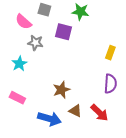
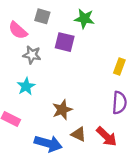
cyan star: (19, 64) -> (26, 86), moved

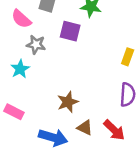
cyan star: (26, 86) -> (20, 69), moved

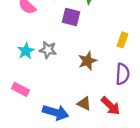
gray star: (36, 45) -> (48, 50), moved
brown star: (68, 102) -> (87, 61), moved

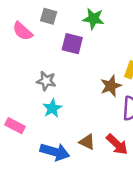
cyan star: (26, 51) -> (52, 108), moved
brown star: (87, 61) -> (111, 86), moved

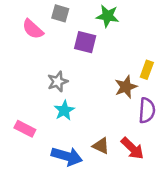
gray star: (46, 81) -> (58, 82), turned -30

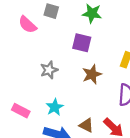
purple square: (85, 42) -> (82, 43), moved
brown star: (126, 87) -> (92, 74), moved
cyan star: (64, 110) -> (55, 107), moved

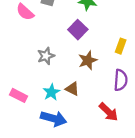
purple square: (82, 43) -> (78, 30), turned 30
brown triangle: (86, 125) -> (72, 89), moved

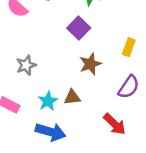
gray star: (46, 56) -> (26, 65), moved
purple semicircle: (121, 80) -> (129, 87), turned 30
brown triangle: (72, 89) -> (72, 97), turned -32

